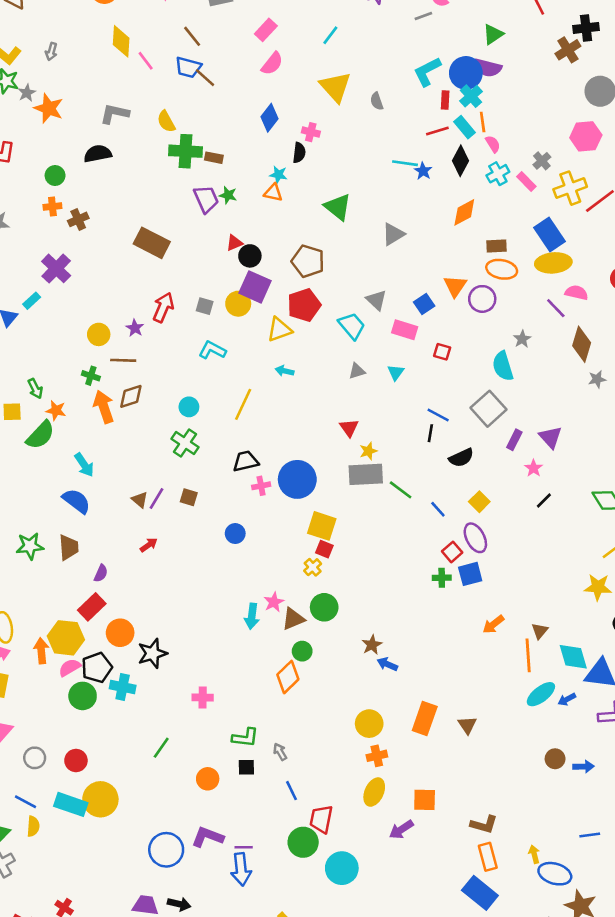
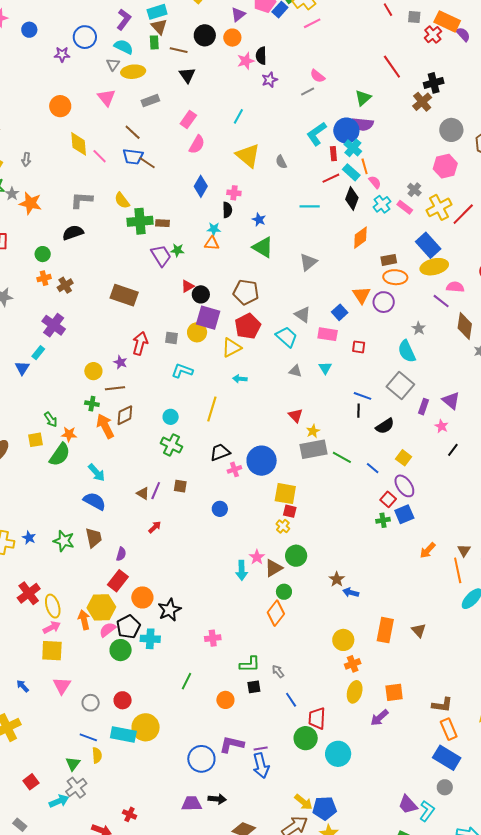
blue star: (423, 171) -> (259, 220), moved
gray triangle: (357, 371) -> (295, 371), turned 40
green star: (30, 546) -> (64, 541), turned 30

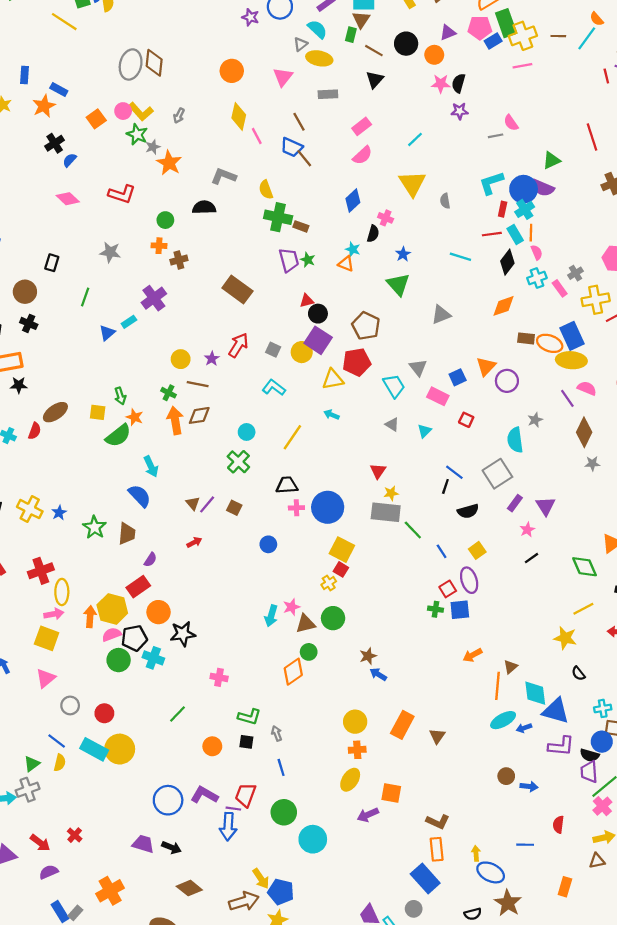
orange ellipse: (395, 277) -> (550, 343), moved
red trapezoid: (317, 718) -> (246, 795), moved

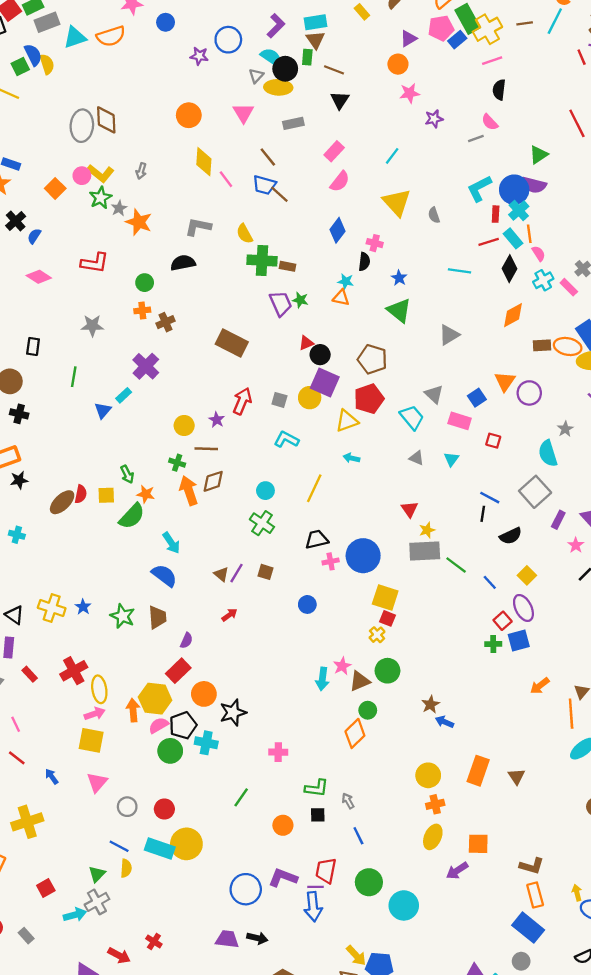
black circle: (406, 44) -> (285, 69), moved
black semicircle: (459, 83) -> (499, 90), moved
green star: (137, 134) -> (100, 198), turned 30
red semicircle: (35, 431) -> (81, 494), moved

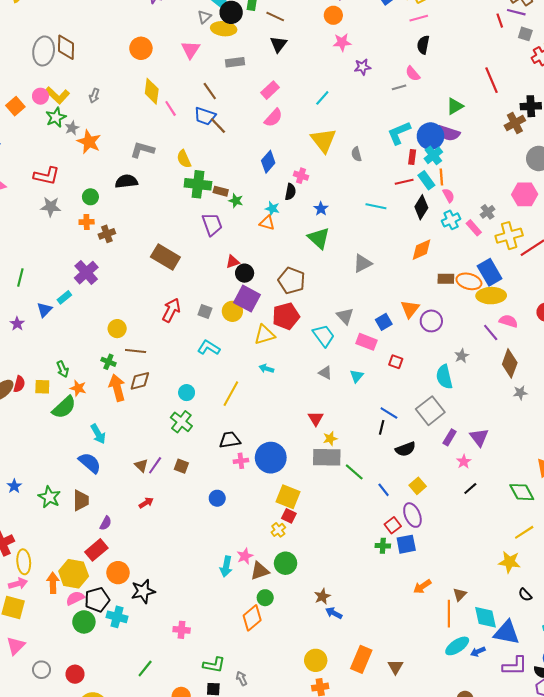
green star: (300, 300) -> (236, 201), moved
gray star: (92, 326) -> (51, 207), moved
purple star: (217, 420) -> (17, 324), moved

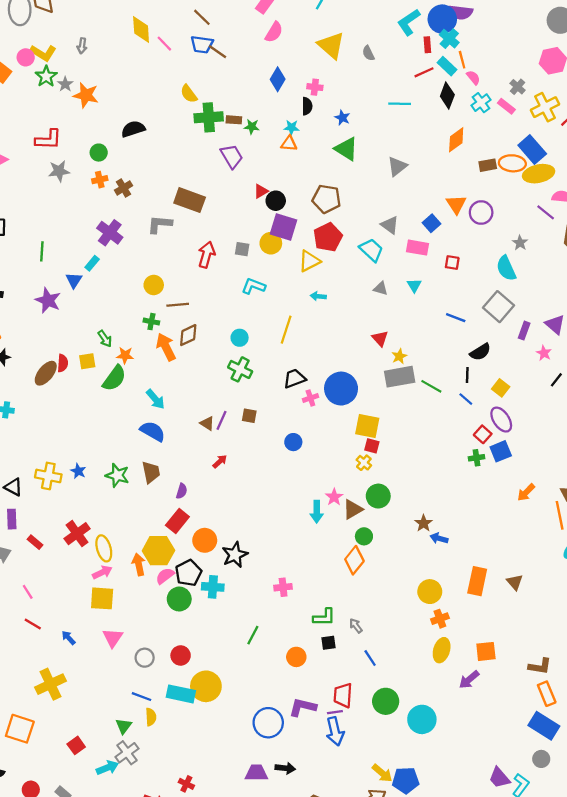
gray L-shape: (142, 150) -> (160, 224), moved
purple star: (17, 324) -> (48, 300), size x1.6
black line: (382, 427) -> (467, 375), moved

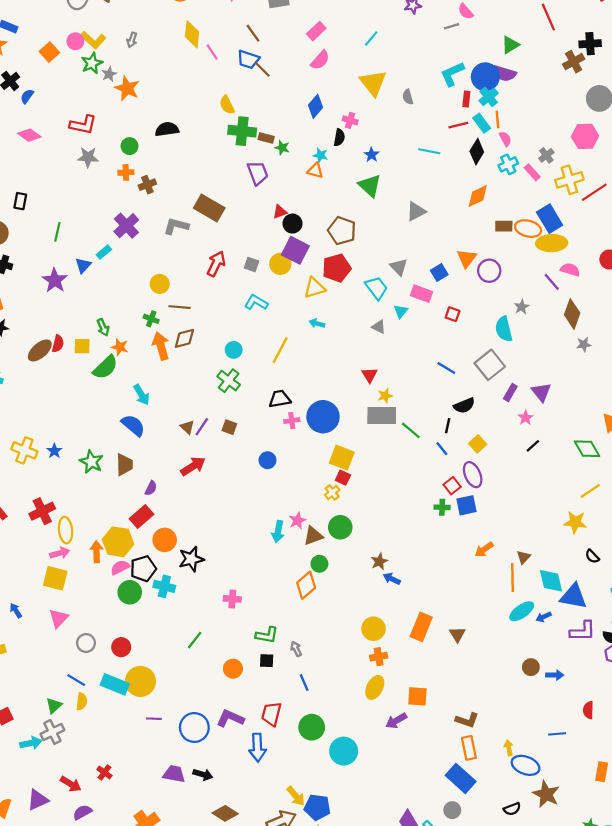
cyan triangle: (414, 285) -> (401, 311), moved
red arrow: (220, 461) -> (193, 466), size x1.6
purple line: (335, 712) -> (154, 719), moved

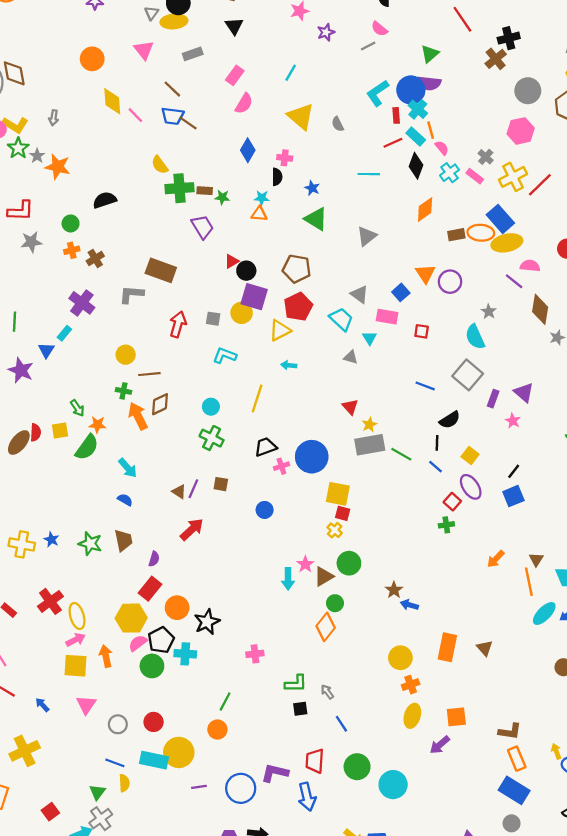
blue semicircle: (133, 425) -> (125, 500), size x0.6
black line: (533, 446) -> (514, 471), moved
blue square: (467, 505) -> (513, 496), moved
orange arrow: (96, 552) -> (106, 656), moved
orange circle: (233, 669) -> (217, 730), moved

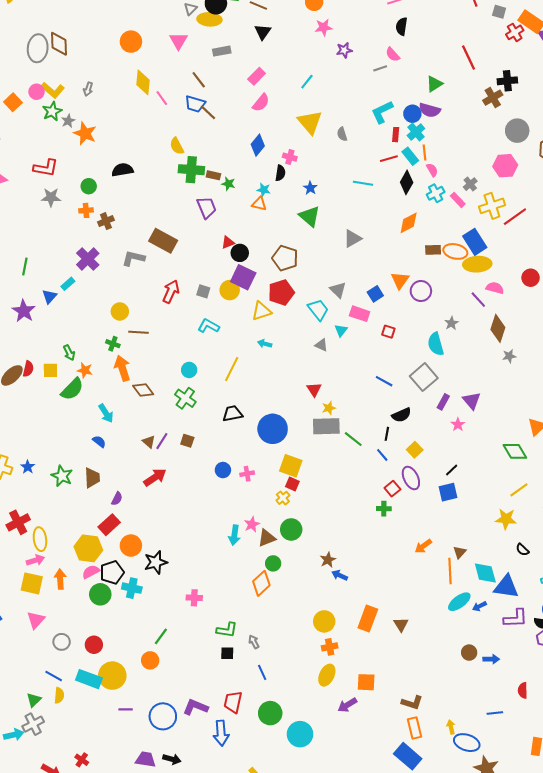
blue circle: (411, 90) -> (412, 114), size x0.7
brown diamond: (160, 404) -> (143, 390), moved, turned 70
pink cross: (281, 466) -> (247, 474), moved

